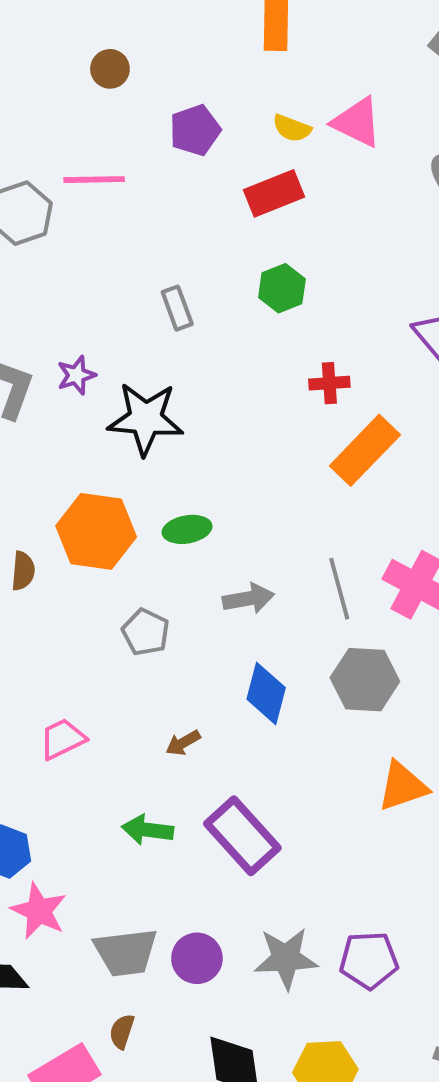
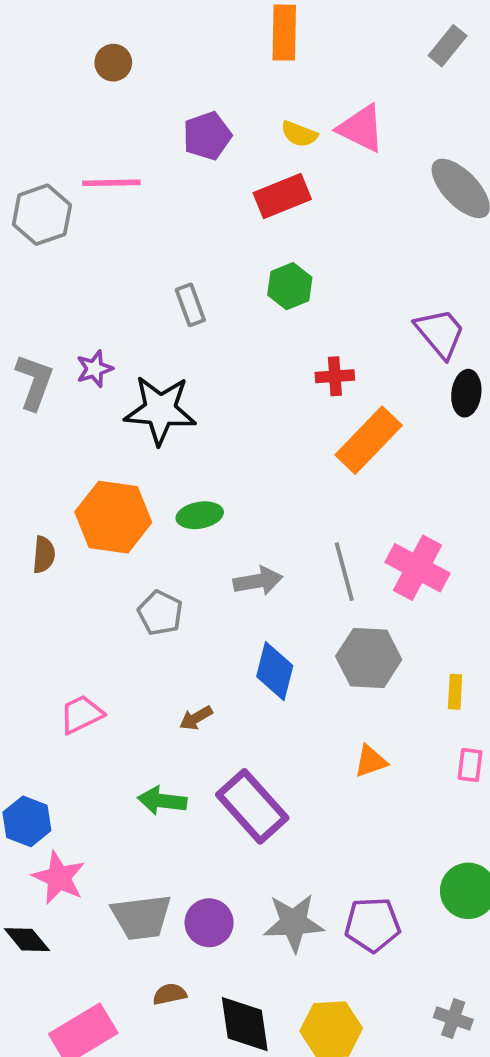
brown circle: (110, 69) -> (113, 63), moved
orange triangle: (403, 786) -> (371, 761), moved, size x0.7
brown semicircle: (122, 1031) -> (170, 994), moved, turned 60

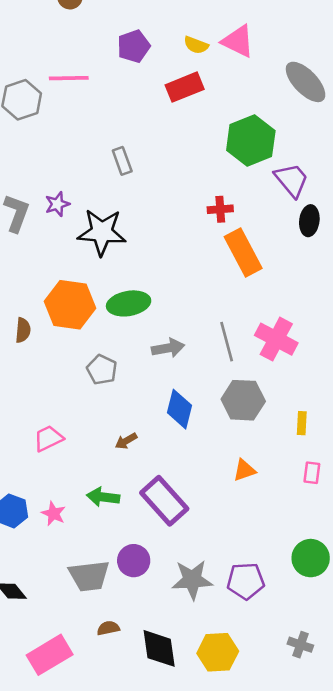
green hexagon: (290, 286) -> (251, 140), moved, size x1.6
orange rectangle: (369, 440) -> (243, 253), turned -72
green ellipse: (200, 515) -> (129, 303), size x1.4
pink star: (59, 878) -> (53, 514), moved, size x0.7
purple circle: (209, 923) -> (134, 561), moved

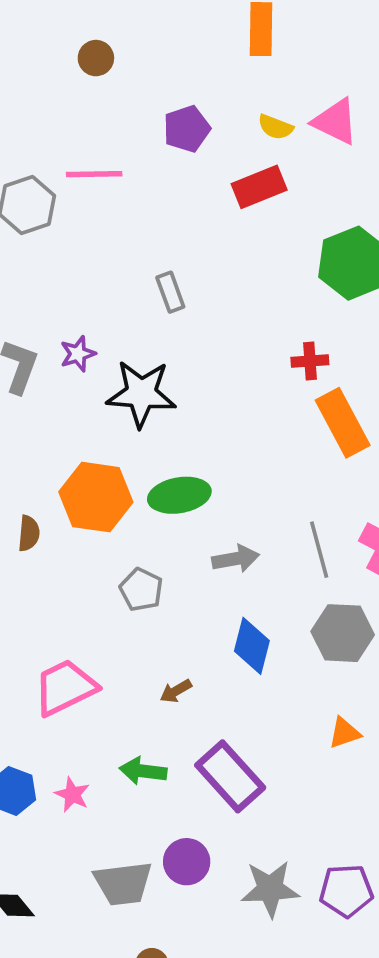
pink trapezoid: (48, 438) -> (65, 688), size x1.5

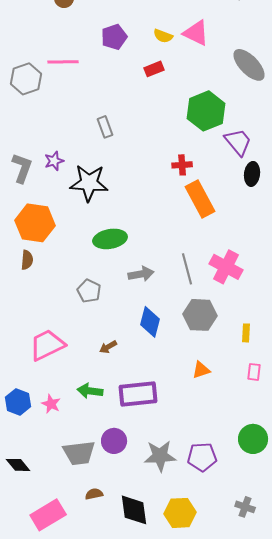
red rectangle: (259, 187) -> (154, 69), size x0.7
orange hexagon: (96, 497) -> (35, 223), moved
purple rectangle: (230, 776) -> (138, 394), turned -54

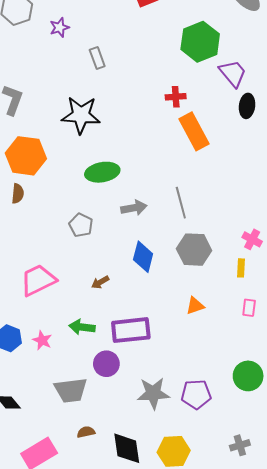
purple star: (54, 161) -> (60, 27), moved
pink cross: (226, 267) -> (252, 239), moved, size x0.6
purple circle: (114, 441) -> (106, 364), moved
gray cross: (245, 507) -> (240, 445), turned -36

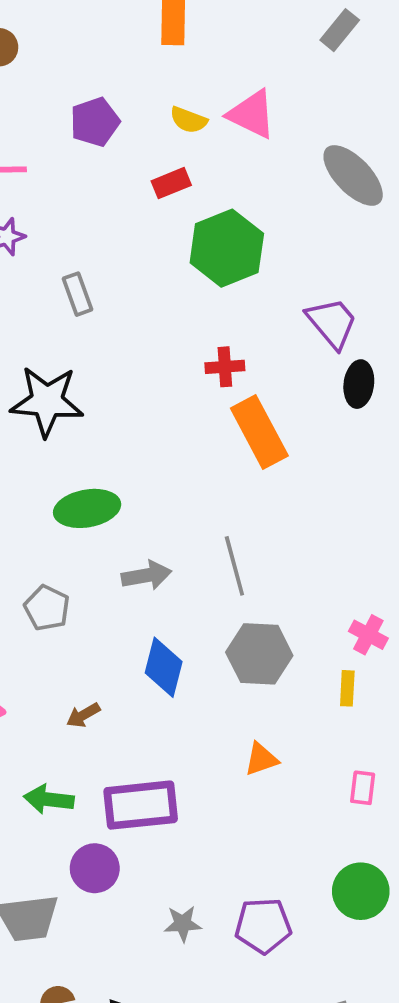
green hexagon: (200, 42) -> (227, 248), moved
pink rectangle: (249, 308) -> (363, 788), moved
gray star: (153, 393) -> (183, 924), size x0.6

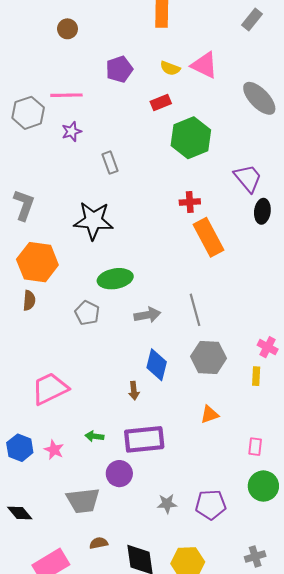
gray pentagon: (47, 608) -> (87, 313), moved
brown arrow: (83, 715) -> (134, 391), moved, turned -66
pink rectangle: (363, 788) -> (255, 447), moved
green arrow: (49, 799) -> (94, 436), size x0.7

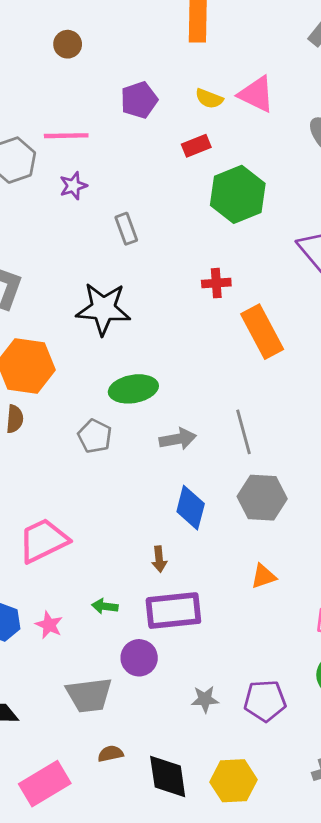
red cross: (190, 202) -> (216, 283), moved
brown arrow: (134, 391) -> (159, 559), moved

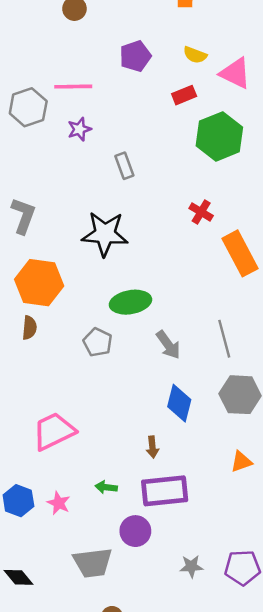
pink triangle: (256, 94) -> (235, 73), moved
red cross: (216, 283) -> (201, 212), turned 35
gray arrow: (178, 439) -> (168, 345), turned 64

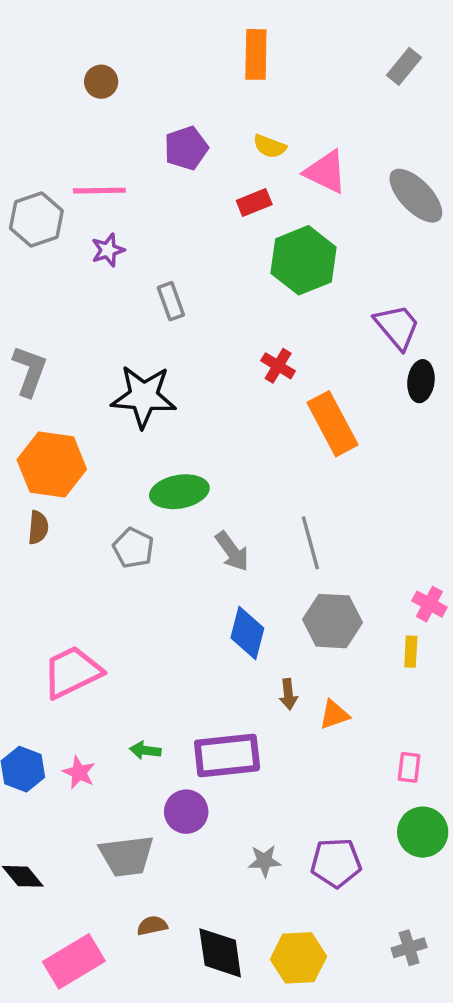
brown arrow: (152, 447) -> (288, 694), moved

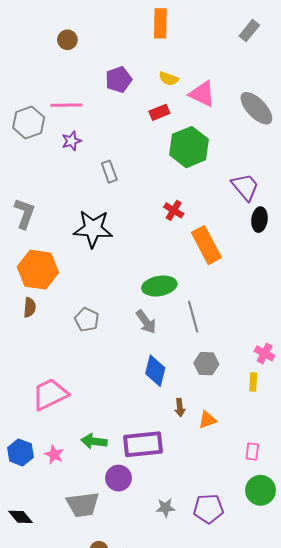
green ellipse: (179, 492) -> (159, 286), moved
gray hexagon: (333, 621) -> (206, 364), size x0.7
green arrow: (145, 750) -> (94, 441), size x1.4

